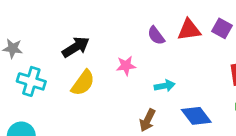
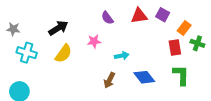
purple semicircle: (156, 36) -> (107, 18), moved

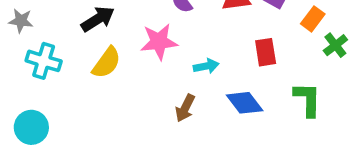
pink star: (94, 41) -> (159, 42), size x1.5
green cross: (197, 43) -> (335, 45), turned 32
red rectangle: (175, 47) -> (266, 52), moved

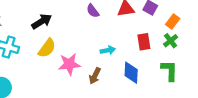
pink star: (159, 42) -> (69, 64), moved
green cross: (335, 45) -> (171, 41), moved
blue diamond: (245, 103) -> (131, 73), turned 40

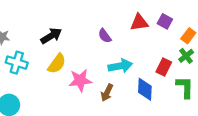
purple semicircle: (93, 11) -> (105, 36), moved
red rectangle: (144, 42) -> (164, 67), moved, turned 35
cyan arrow: (108, 50) -> (120, 66), size x1.5

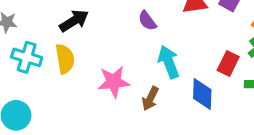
yellow semicircle: (57, 64) -> (65, 59), moved, turned -45
cyan arrow: (120, 66) -> (169, 62), turned -100

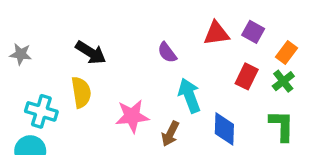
black arrow: (74, 21) -> (91, 53), turned 64
cyan cross: (27, 57) -> (41, 111), moved
red rectangle: (228, 63) -> (247, 76), moved

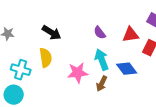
red triangle: (216, 33) -> (131, 35), moved
cyan arrow: (189, 95) -> (102, 60), moved
blue diamond: (224, 129) -> (127, 69), moved, turned -40

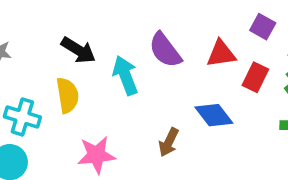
purple semicircle: (100, 33) -> (165, 50), size x1.5
cyan arrow: (102, 60) -> (125, 75), moved
pink star: (78, 73) -> (96, 155), moved

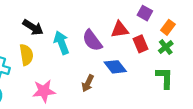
purple semicircle: (165, 50) -> (92, 41), moved
red rectangle: (255, 77) -> (141, 44), turned -49

